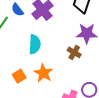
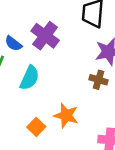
cyan semicircle: (35, 44) -> (30, 78), moved, turned 36

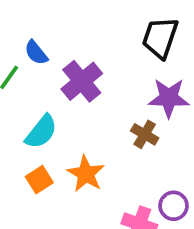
purple cross: (45, 36) -> (82, 81), moved
cyan semicircle: (30, 78) -> (41, 132), moved

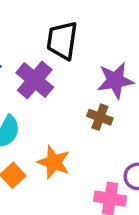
black trapezoid: (160, 38) -> (62, 40), moved

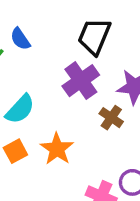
purple cross: (35, 80) -> (81, 81), moved

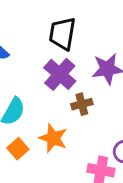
brown cross: (111, 118) -> (82, 104), moved, turned -36

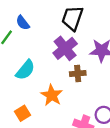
orange square: (18, 149) -> (23, 113), moved

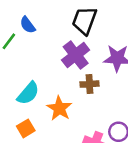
cyan semicircle: (25, 70) -> (28, 93), moved

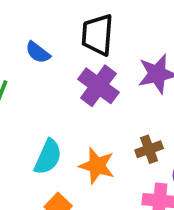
blue semicircle: (28, 25) -> (38, 52), moved
brown cross: (90, 84) -> (149, 149), moved

